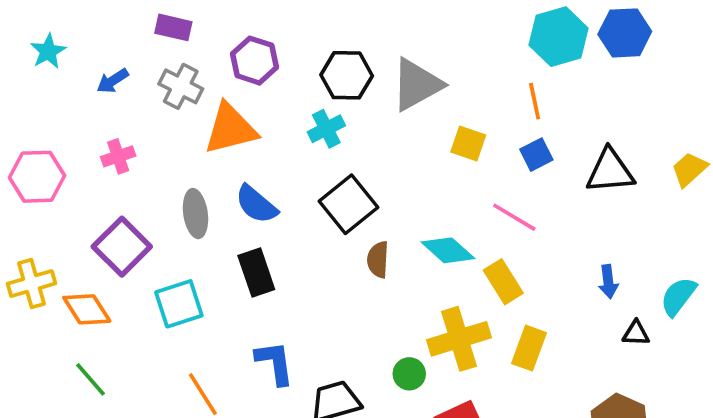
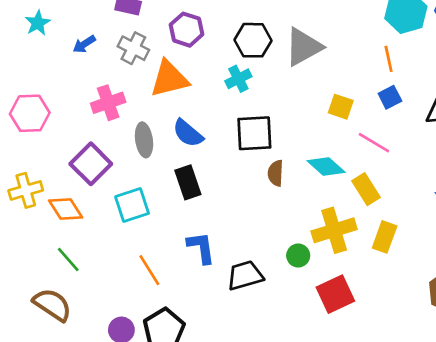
yellow square: (468, 143) -> (341, 107), moved
pink cross: (118, 156) -> (108, 103), moved, size x1.4
black square: (348, 204) -> (254, 133), turned 36

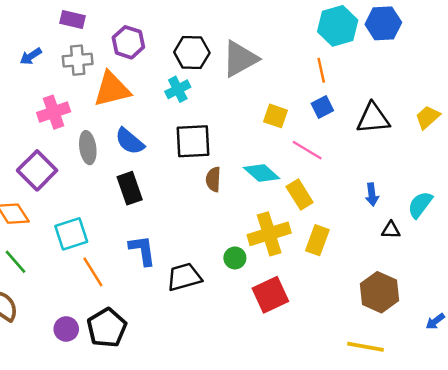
gray cross: (133, 48) -> (78, 60), turned -32
cyan square: (132, 205) -> (71, 234), moved

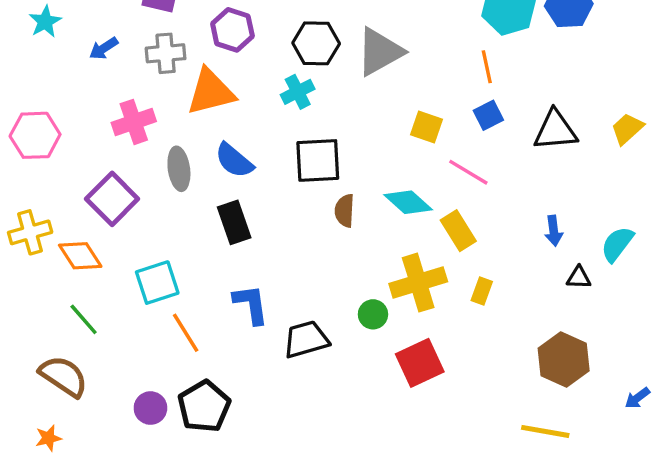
yellow rectangle: (317, 240) -> (482, 291), size x0.7

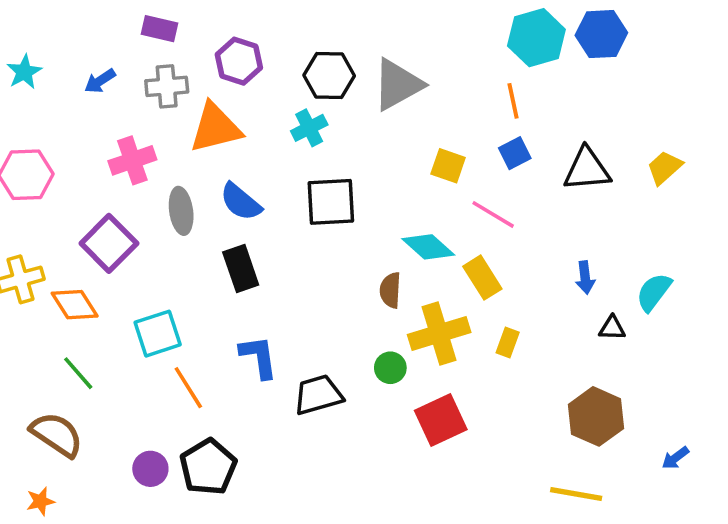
cyan star: (45, 22) -> (24, 72), moved
brown semicircle: (345, 211) -> (390, 290), moved

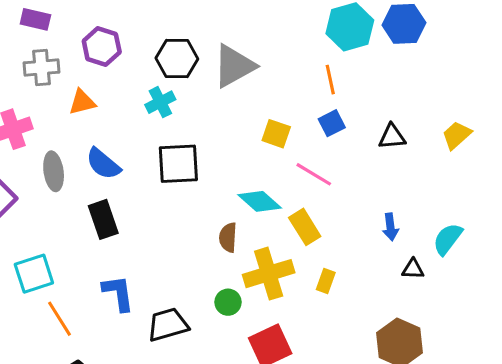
orange triangle: (215, 128) -> (82, 102), size x0.6
black triangle: (587, 169) -> (392, 137), size x0.7

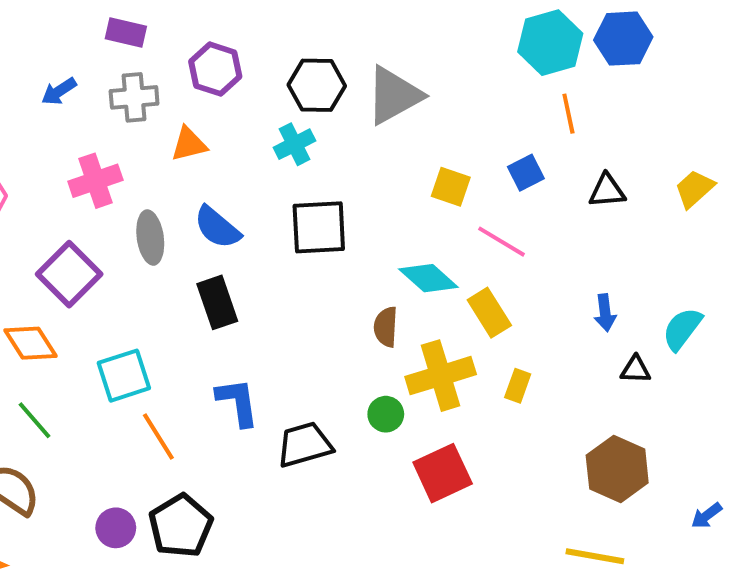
orange line: (330, 80) -> (568, 114), moved

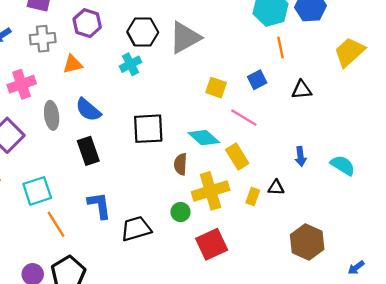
yellow trapezoid: (694, 189) -> (349, 52), moved, size x1.4
black square: (319, 227) -> (148, 129), moved
cyan semicircle: (682, 329) -> (343, 165), turned 85
black triangle: (635, 369) -> (276, 188), moved

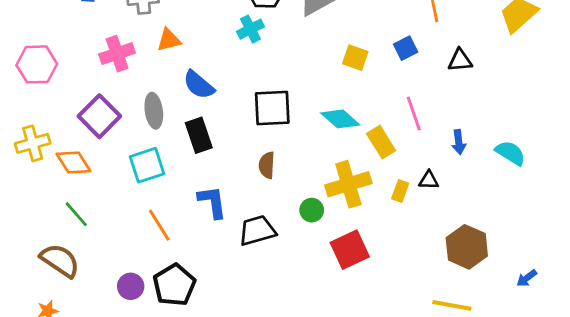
orange triangle: (73, 64) -> (169, 40), moved
gray ellipse: (52, 115) -> (154, 111), moved
pink line: (244, 118) -> (414, 113), moved, turned 40
brown semicircle: (180, 164) -> (267, 165), moved
cyan square: (37, 191) -> (147, 165), moved

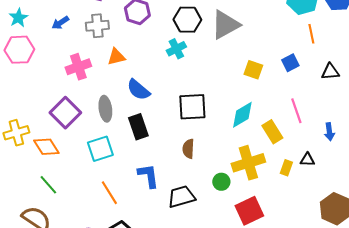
pink hexagon: (37, 64) -> (19, 50), moved
cyan diamond: (340, 119) -> (242, 115), turned -72

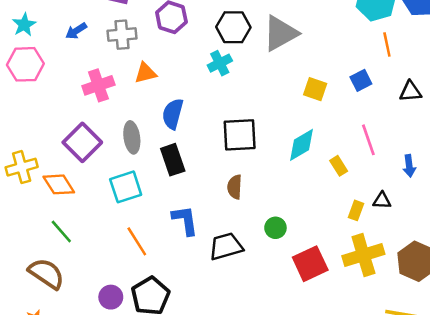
blue semicircle: (138, 90) -> (173, 114), turned 65
yellow rectangle: (272, 132) -> (339, 166), size x0.7
yellow cross: (248, 163) -> (363, 255), moved

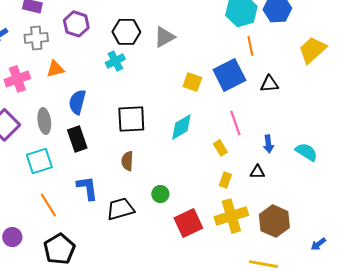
gray triangle: (280, 33) -> (164, 37), size x0.7
blue square: (361, 80) -> (229, 75), size x1.8
yellow rectangle: (339, 166) -> (220, 148), moved
black triangle: (382, 201) -> (257, 172), moved
purple circle: (111, 297) -> (12, 237), moved

